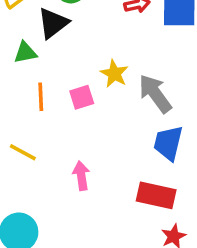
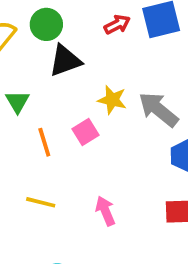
black triangle: (53, 23) -> (65, 61), moved, turned 32
green triangle: (25, 53) -> (17, 102), turned -35

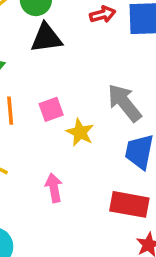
yellow star: (112, 100) -> (80, 132), moved

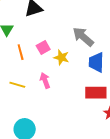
pink arrow: (54, 188) -> (45, 80), moved

